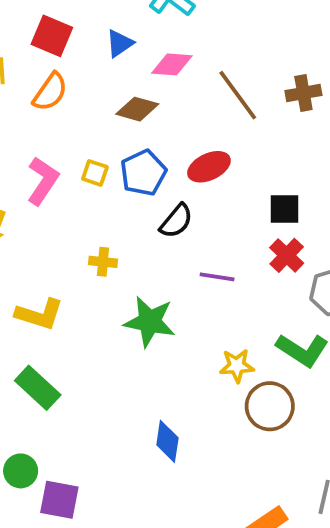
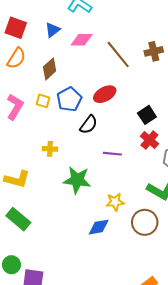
brown diamond: (137, 109) -> (50, 69), moved, turned -55
black square: (285, 209) -> (147, 115), turned -30
yellow star: (237, 366) -> (115, 202), moved
blue diamond: (167, 441) -> (99, 227), moved, turned 75

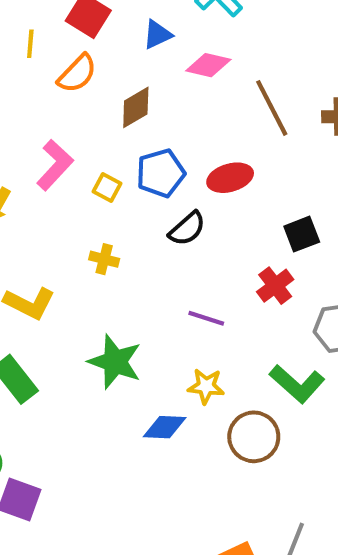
yellow square: (43, 101) -> (107, 187), moved
red cross: (149, 140) -> (275, 286), moved
purple line: (112, 154) -> (206, 318), moved
green star: (77, 180) -> (115, 362), moved

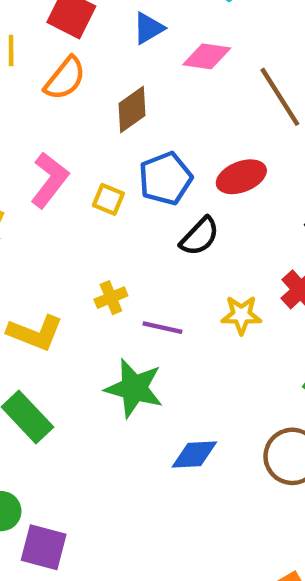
yellow cross: (104, 259) -> (111, 298), moved, turned -32
purple line: (206, 318) -> (162, 328), moved
yellow star: (206, 386) -> (241, 315), moved

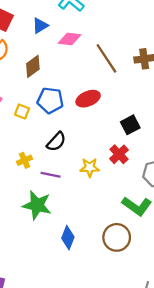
blue pentagon: (165, 179) -> (50, 100), turned 30
black semicircle: (200, 236) -> (56, 142), moved
blue diamond: (194, 454) -> (68, 238), turned -65

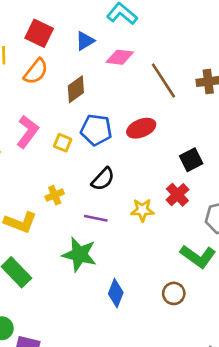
yellow cross: (24, 160) -> (55, 195), moved
brown circle: (117, 237) -> (174, 293), size x0.7

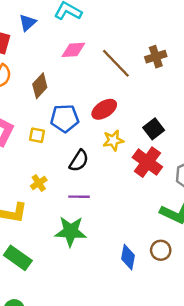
blue triangle: (85, 41) -> (28, 23), moved
red cross: (177, 195) -> (147, 162), size x1.4
yellow star: (142, 210) -> (113, 140), moved
blue diamond: (116, 293) -> (128, 257), moved

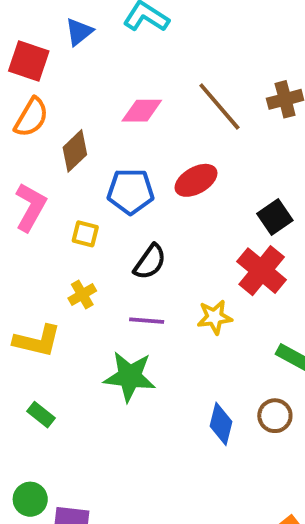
pink diamond: (73, 50) -> (142, 111), moved
brown diamond: (40, 86) -> (75, 151), moved
yellow square: (37, 135) -> (85, 234), moved
yellow star: (113, 140) -> (215, 317), moved
green rectangle: (18, 258) -> (41, 415), size x0.6

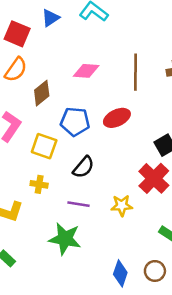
brown line: (219, 106) -> (135, 72), turned 36
yellow square: (85, 234) -> (44, 146), size x1.5
yellow cross: (82, 294) -> (39, 184), turned 35

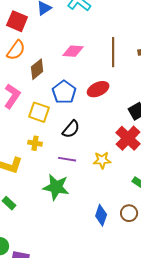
blue pentagon: (75, 122) -> (64, 92), turned 30

